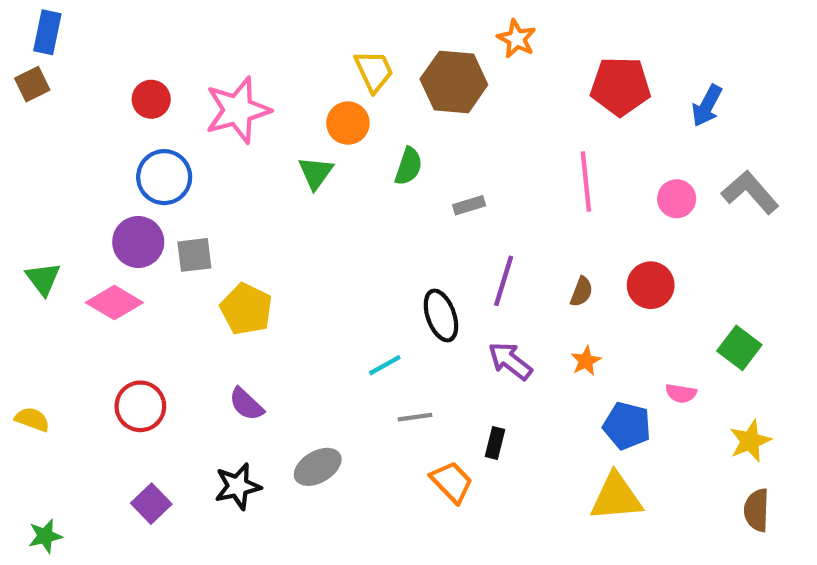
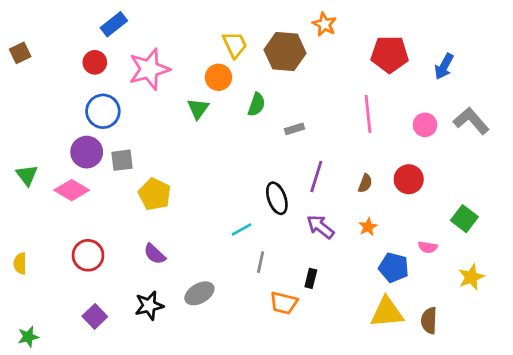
blue rectangle: (47, 32) -> (114, 24), moved, turned 40
gray line: (415, 417) -> (261, 262), turned -70
yellow semicircle: (32, 419) -> (20, 263), turned -110
orange trapezoid: (452, 482) -> (284, 303), turned 148
brown semicircle: (757, 510) -> (429, 321), moved

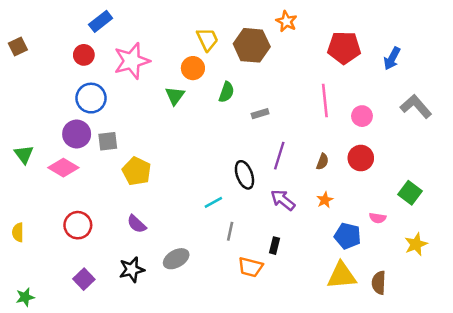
pink circle: (425, 125) -> (362, 116), moved

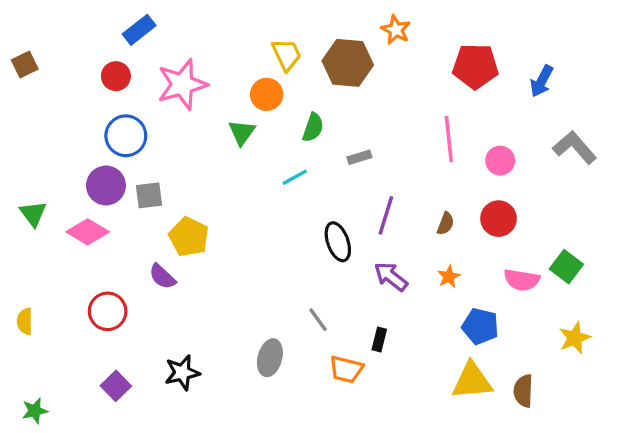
cyan line: (213, 202) -> (295, 177), moved
pink semicircle: (378, 218) -> (522, 280), moved, size x1.5
purple semicircle: (137, 224) -> (162, 277), moved
gray line: (230, 231) -> (318, 320), turned -48
gray ellipse: (176, 259) -> (270, 358), moved, turned -45

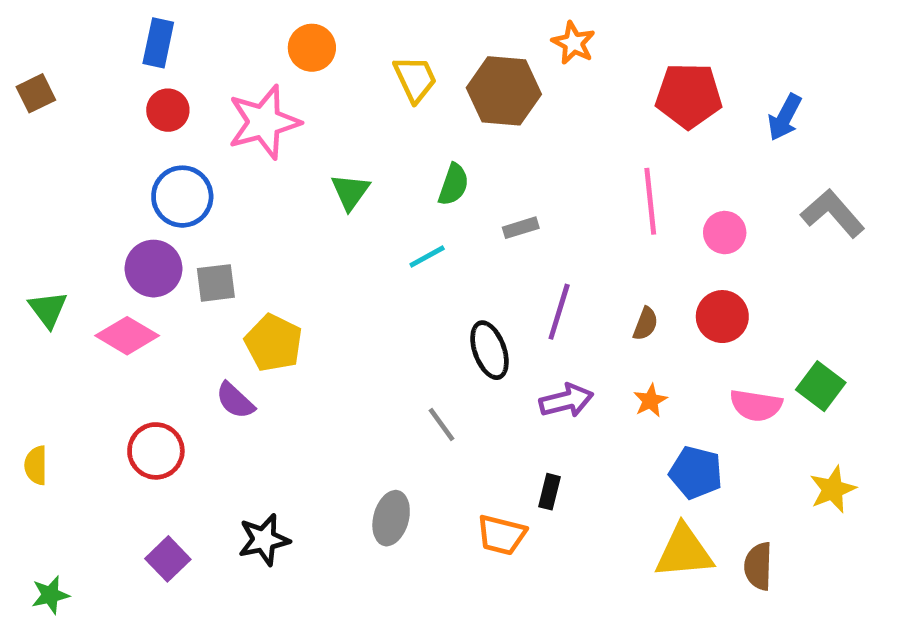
blue rectangle: (139, 30) -> (158, 43), moved, turned -40
orange circle: (267, 94) -> (312, 48), moved
purple arrow: (391, 277) -> (566, 401), turned 128
gray line: (318, 320) -> (442, 425), moved

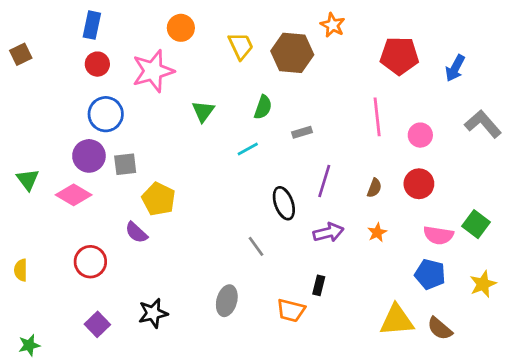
blue pentagon: (696, 473) -> (430, 274), moved
brown semicircle: (758, 566) -> (440, 329), turned -52

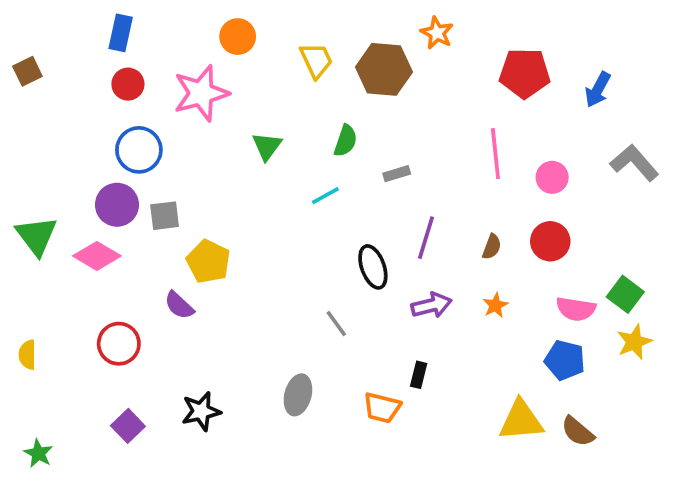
green triangle: (28, 180) -> (37, 236), size x1.4
yellow star: (483, 284) -> (634, 342), moved
green star: (29, 345) -> (38, 453), turned -30

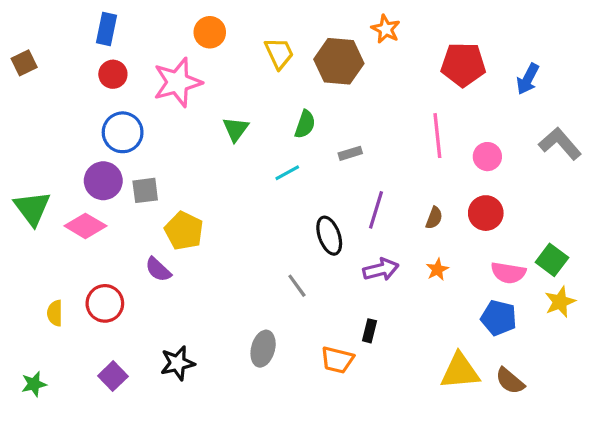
yellow semicircle: (27, 355) -> (55, 313), moved
green star: (38, 453) -> (34, 384), moved, turned 30

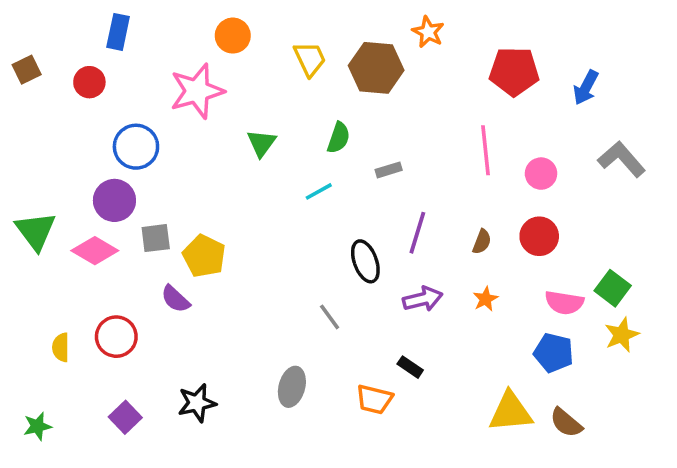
red circle: (113, 74) -> (89, 82), moved
gray square: (145, 190) -> (156, 238), moved
black rectangle: (370, 331) -> (410, 367), turned -70

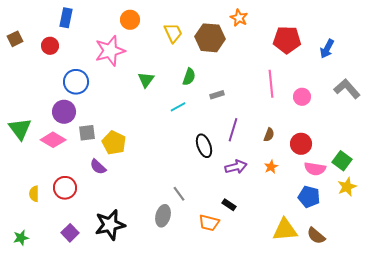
red circle: (539, 236) -> (301, 144), moved
gray line: (330, 317) -> (179, 194), moved
black star: (197, 403) -> (110, 225), size x1.4

